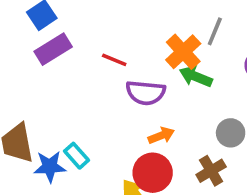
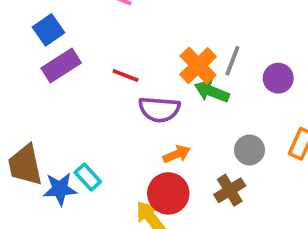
gray line: (215, 31) -> (232, 61), moved

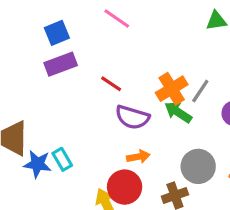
gray circle: (249, 150) -> (198, 166), size x1.4

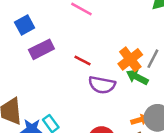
blue square: (57, 33) -> (25, 25), moved
orange arrow: (138, 157) -> (140, 120), moved

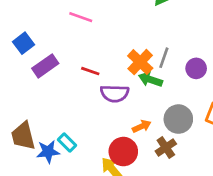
orange arrow: (140, 120) -> (142, 126), moved

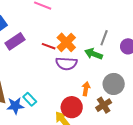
orange cross: (140, 62) -> (66, 42), moved
orange arrow: (142, 126) -> (86, 89), turned -56

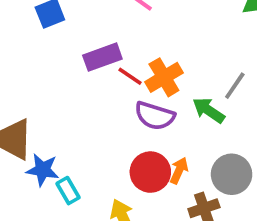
purple rectangle: (15, 41) -> (102, 57), moved
cyan rectangle: (30, 99) -> (68, 191), moved
red circle: (72, 107) -> (150, 172), moved

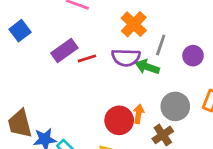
red line: (130, 76) -> (87, 58), turned -36
orange cross: (164, 77) -> (134, 24), moved
purple semicircle: (155, 116) -> (126, 58), moved

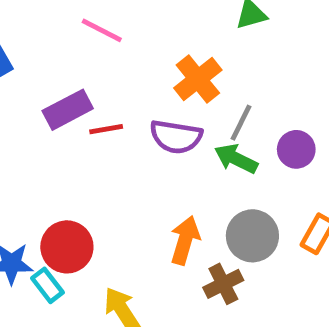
green arrow: (147, 67) -> (236, 159), moved
orange arrow: (138, 114) -> (185, 240), size x1.4
red circle: (119, 120) -> (67, 247), moved

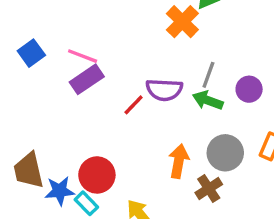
pink line: (102, 30) -> (83, 56), moved
orange cross: (198, 79) -> (182, 22), moved
red line: (106, 129) -> (134, 105), moved, turned -30

